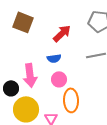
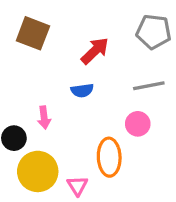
pink arrow: (30, 75) -> (44, 117), size x0.6
pink circle: (59, 79) -> (138, 124), moved

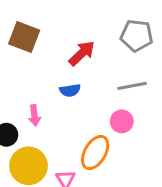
orange ellipse: (109, 157) -> (95, 153), turned 32

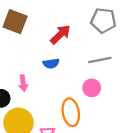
orange ellipse: (95, 153) -> (71, 112), turned -40

